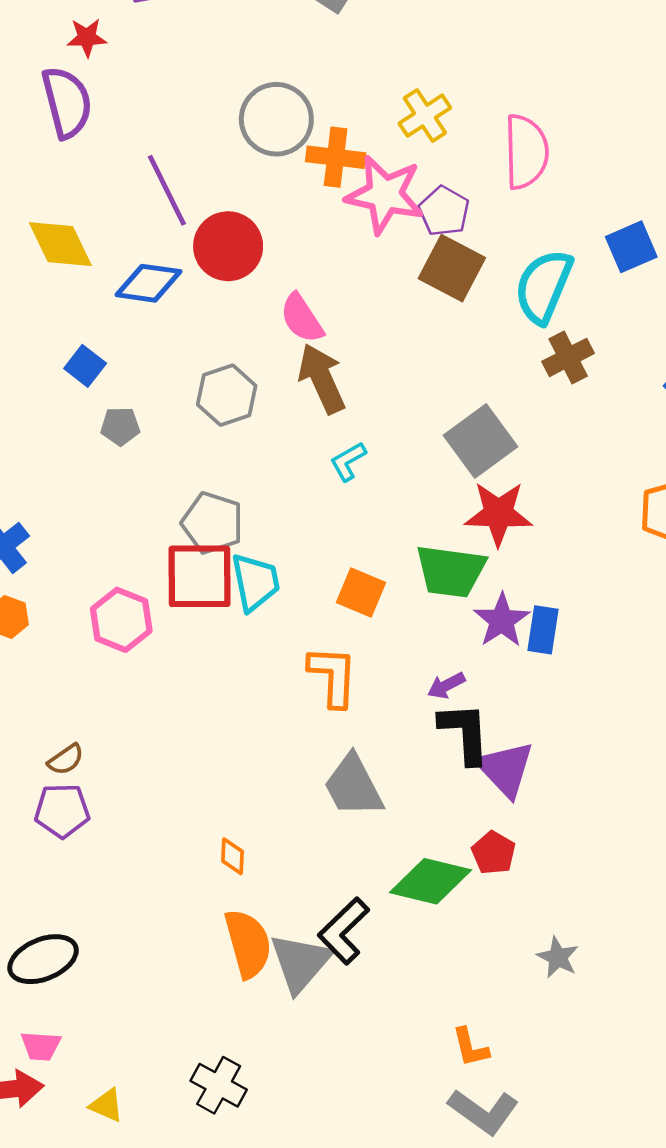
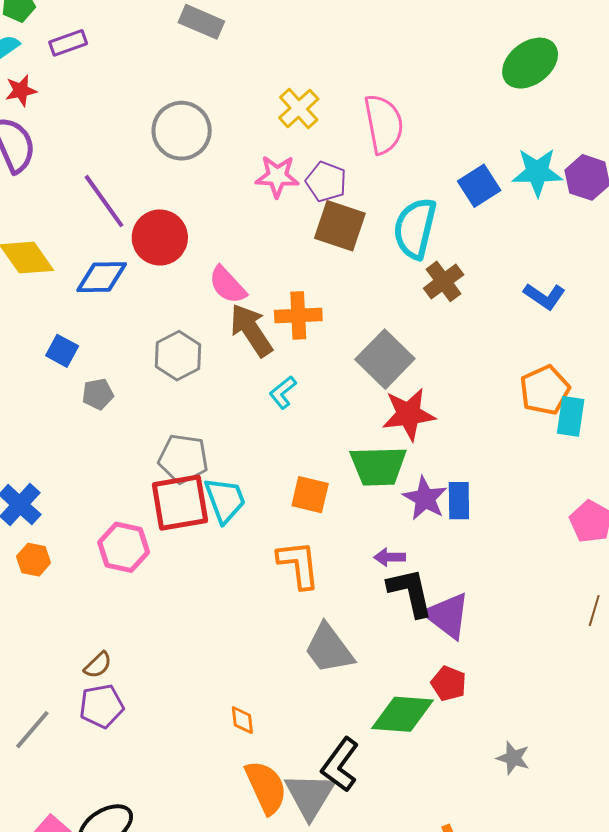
orange cross: (336, 157) -> (298, 315), moved
pink star: (385, 195) -> (277, 176), size x0.7
purple arrow: (446, 685) -> (390, 557), turned 36

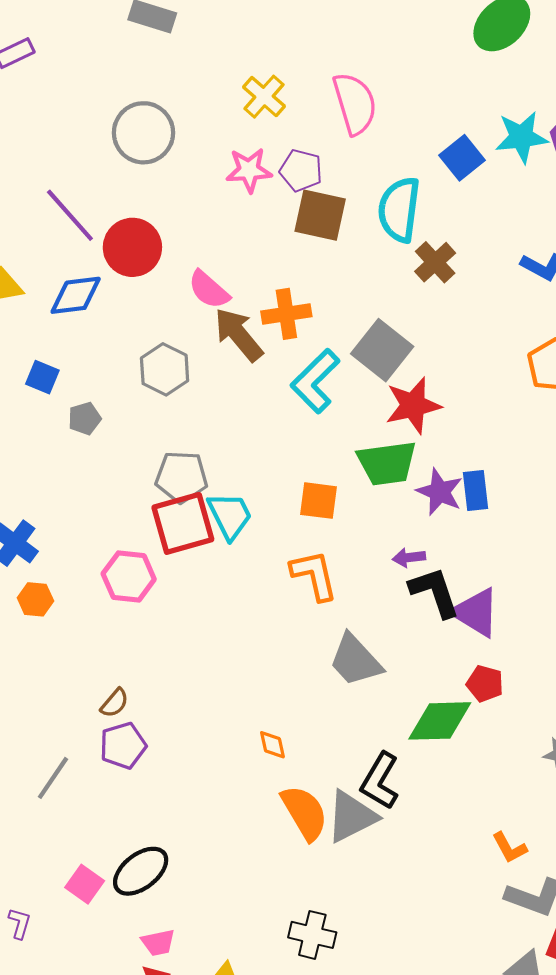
cyan L-shape: (283, 392) -> (315, 381), moved, size x1.8
gray triangle: (310, 796) -> (352, 817), turned 38

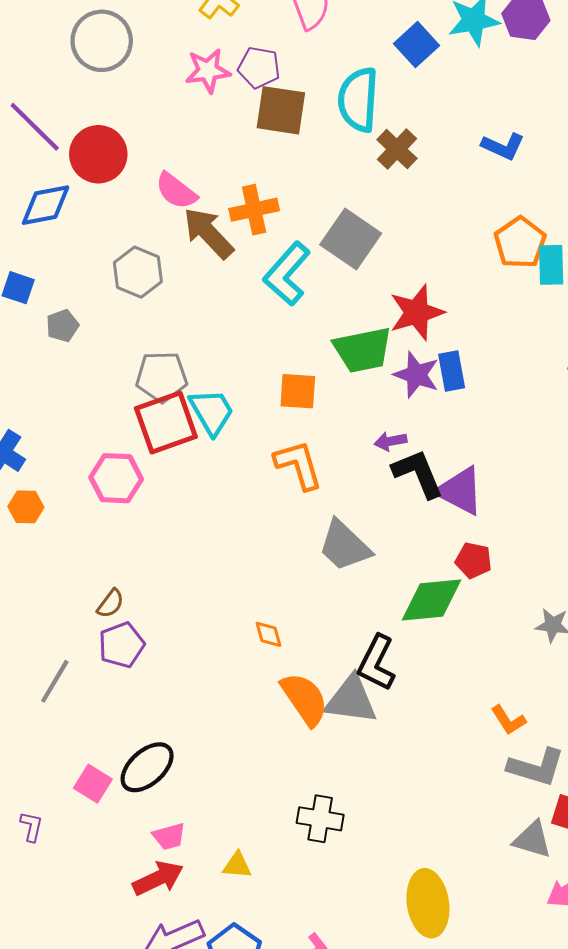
red star: (413, 405) -> (417, 312), moved
gray triangle: (352, 817) -> (351, 700), turned 38

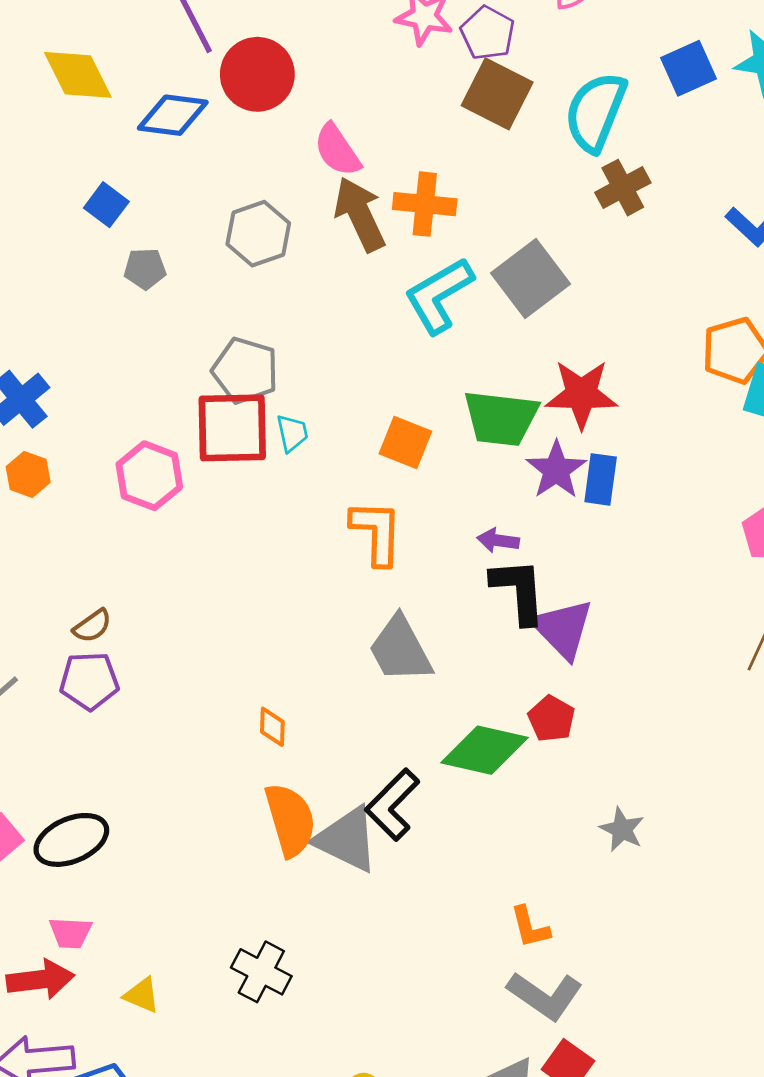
cyan trapezoid: (212, 412) -> (292, 433), size x0.6

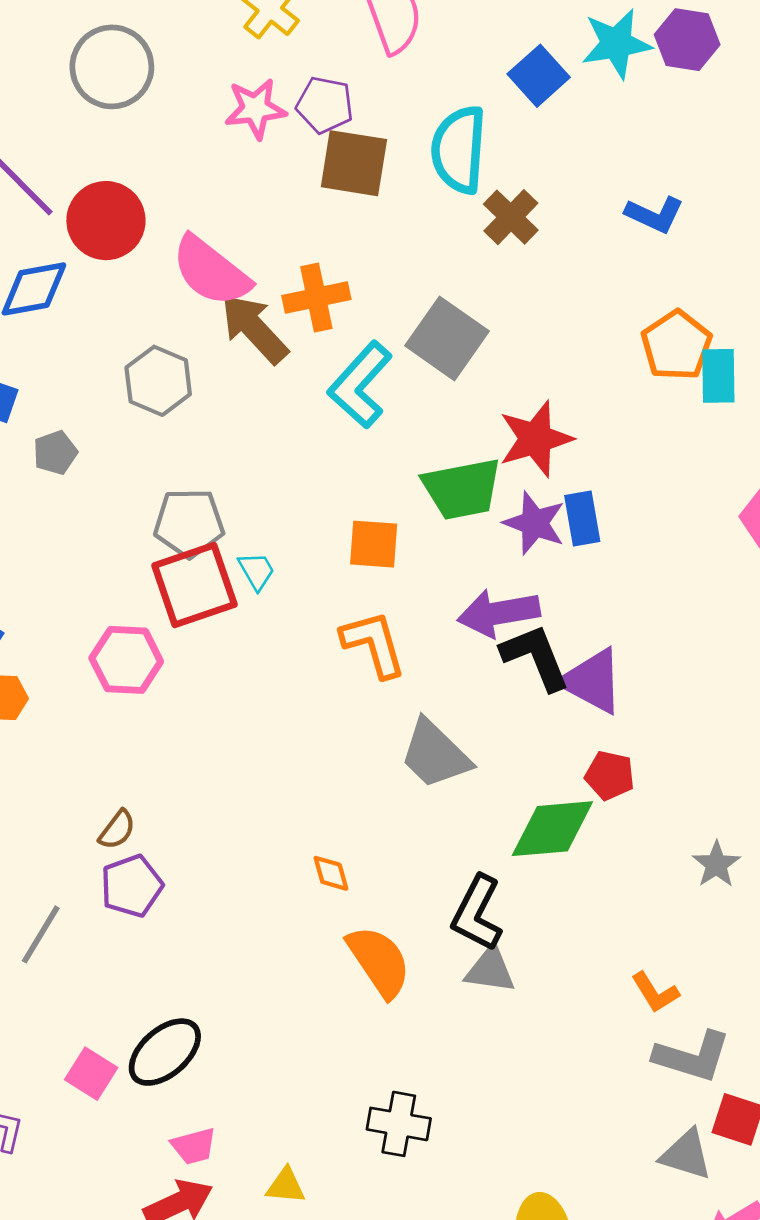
pink semicircle: (337, 150) -> (211, 271), size x1.4
purple arrow: (498, 540) -> (499, 613), size x1.8
gray star: (622, 829) -> (716, 864), turned 30
gray triangle: (347, 839) -> (490, 970), moved, size x0.7

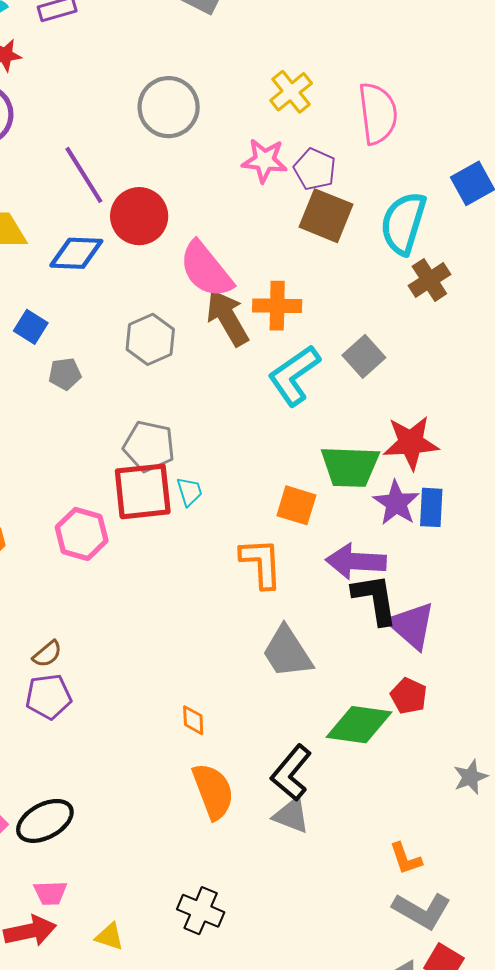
gray square: (447, 338) -> (364, 356), size x0.7
orange square: (374, 544) -> (296, 505), moved

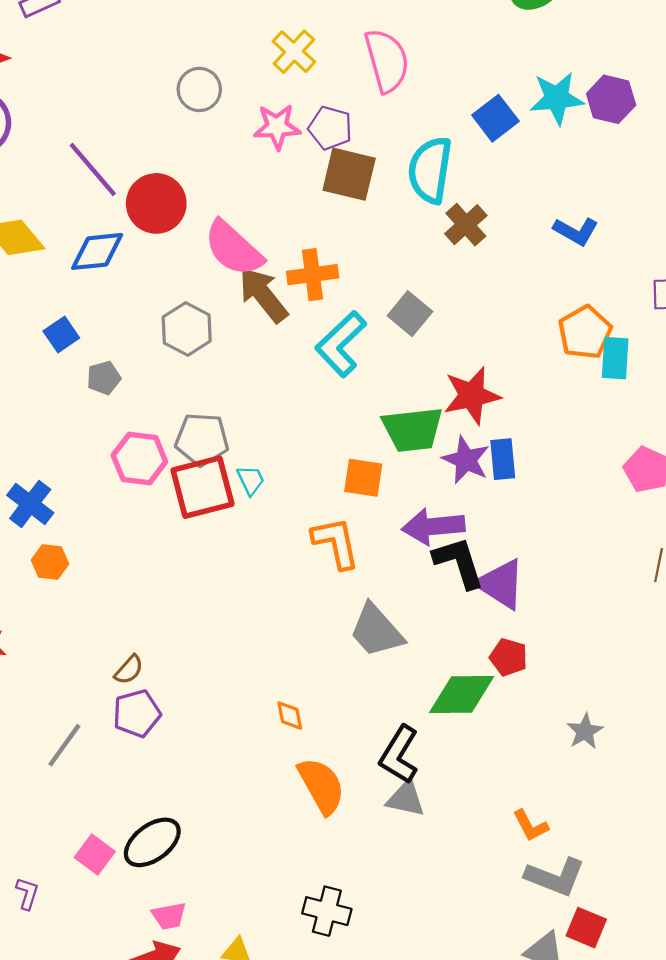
gray circle: (169, 107) -> (199, 89), moved, size x0.7
blue square: (31, 327) -> (61, 335), turned 32
pink hexagon: (82, 534) -> (139, 458), moved

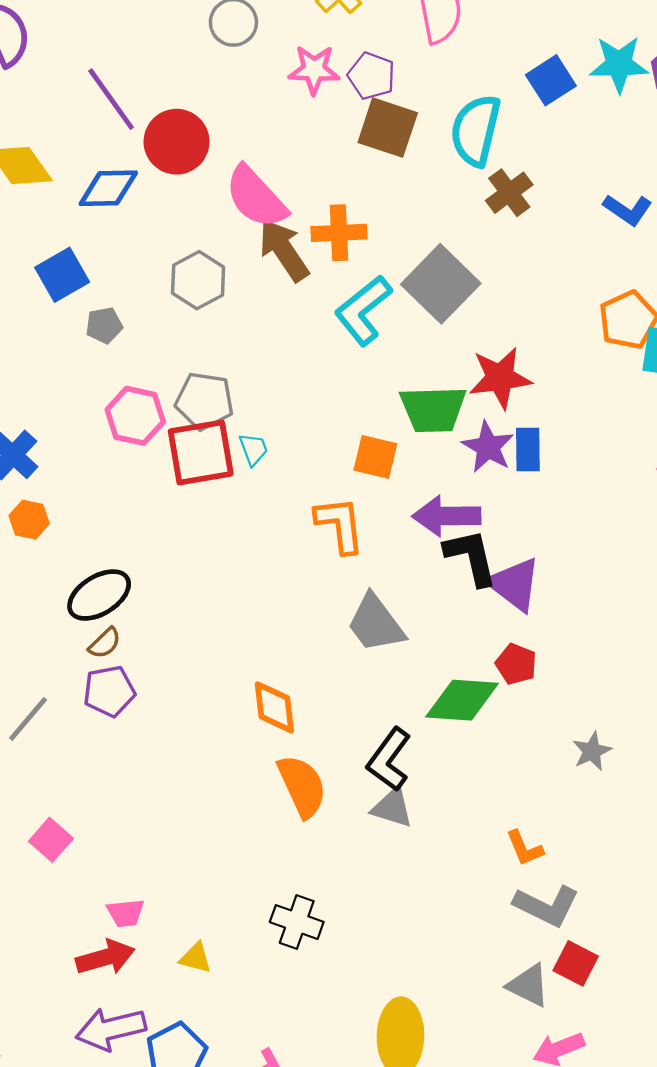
gray square: (410, 314) -> (441, 284), size x1.6
blue square: (61, 335) -> (62, 275), size x1.4
orange diamond: (290, 716) -> (274, 707), size x1.6
black ellipse: (152, 842) -> (99, 595), moved

